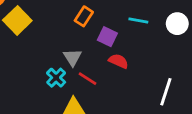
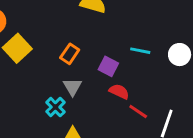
orange rectangle: (84, 16) -> (70, 54), moved
red line: (88, 79) -> (138, 111), moved

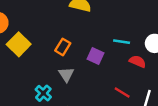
red semicircle: (119, 91) -> (137, 61), moved
cyan cross: (55, 107) -> (43, 93), moved

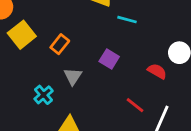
cyan line: (122, 42) -> (127, 20), moved
orange rectangle: (63, 47) -> (60, 44), moved

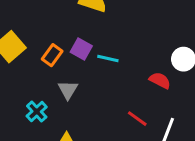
cyan line: (127, 20) -> (108, 58), moved
purple square: (109, 59) -> (81, 49), moved

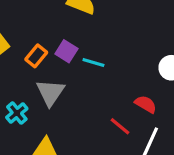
red semicircle: (160, 80) -> (146, 104), moved
gray triangle: (68, 90) -> (50, 93), size x1.4

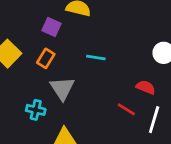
purple square: (66, 51) -> (51, 27), moved
cyan cross: (17, 113) -> (36, 110), turned -30

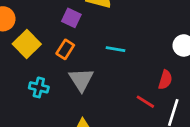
red semicircle: (146, 87) -> (165, 80), turned 84
cyan cross: (36, 110) -> (39, 87), moved

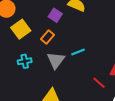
cyan line: (116, 49) -> (78, 52), moved, turned -40
cyan cross: (39, 87) -> (25, 61), turned -32

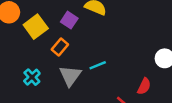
yellow square: (21, 29) -> (36, 27), moved
cyan cross: (25, 61) -> (32, 77), turned -32

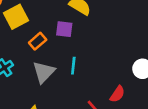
purple square: (69, 20) -> (64, 29), moved, turned -35
cyan line: (98, 65) -> (73, 66), turned -70

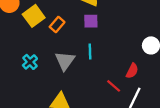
purple square: (64, 29) -> (91, 21), moved
orange rectangle: (38, 41) -> (57, 25), moved

